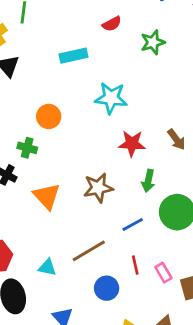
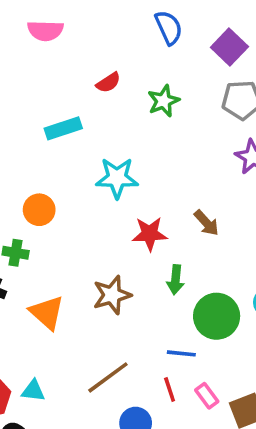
blue line: (133, 225) -> (181, 353), moved, turned 40
cyan triangle: (47, 267) -> (33, 391), moved

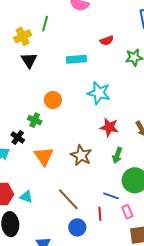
brown star: (112, 295) -> (81, 155), turned 30
brown line: (108, 377) -> (68, 199), turned 70
pink rectangle: (207, 396) -> (127, 212), moved

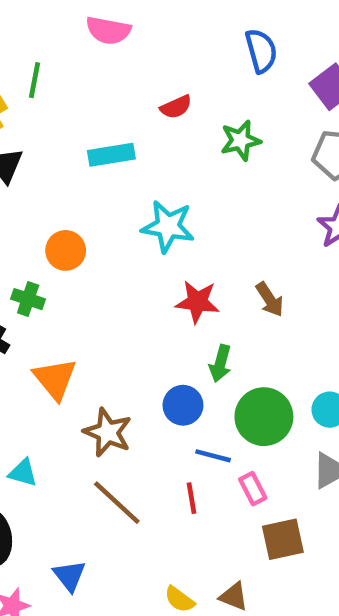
brown star: (81, 155) -> (108, 432), moved
brown line: (68, 199) -> (117, 503), moved
blue circle: (77, 227) -> (183, 405), moved

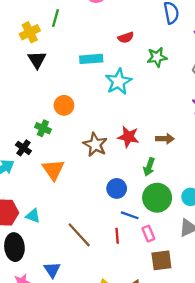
cyan star: (168, 226) -> (118, 82), moved, turned 30
brown arrow: (270, 299) -> (165, 139), turned -60
green arrow: (220, 363) -> (149, 167), moved
brown star: (108, 432) -> (95, 145), moved

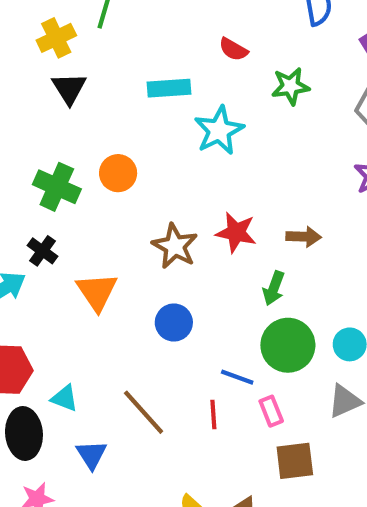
red semicircle: (126, 38) -> (233, 49), turned 49
green cross: (43, 128) -> (57, 187), moved, size x1.5
blue circle: (117, 188) -> (174, 322), moved
cyan triangle: (33, 216) -> (65, 398), moved
blue triangle: (52, 270) -> (91, 455), moved

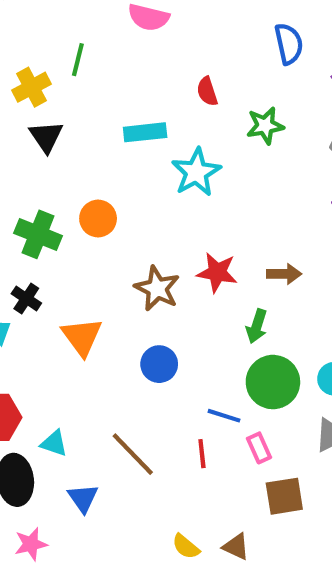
red semicircle: (233, 49) -> (207, 91), turned 44

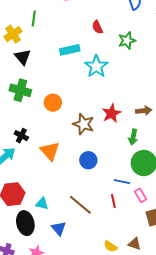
orange circle: (98, 219) -> (53, 103), moved
green cross: (38, 234) -> (20, 90), moved
red star: (217, 273) -> (111, 113), turned -30

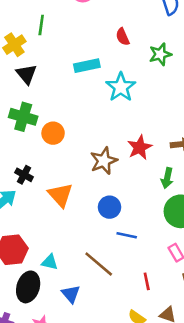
orange circle: (53, 103) -> (53, 133), moved
brown star: (84, 124) -> (104, 161), turned 30
blue line: (122, 182) -> (127, 235), moved
red line: (113, 201) -> (147, 281), moved
black ellipse: (25, 223) -> (28, 287), turned 30

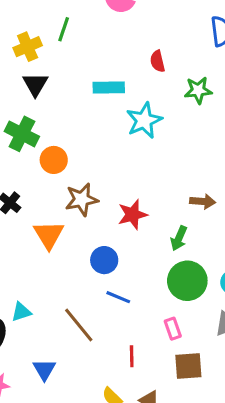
red star: (140, 147) -> (133, 215), moved
brown star: (104, 161) -> (82, 199), moved
cyan triangle: (50, 262) -> (21, 312), turned -42
blue triangle: (71, 294) -> (44, 370), moved

